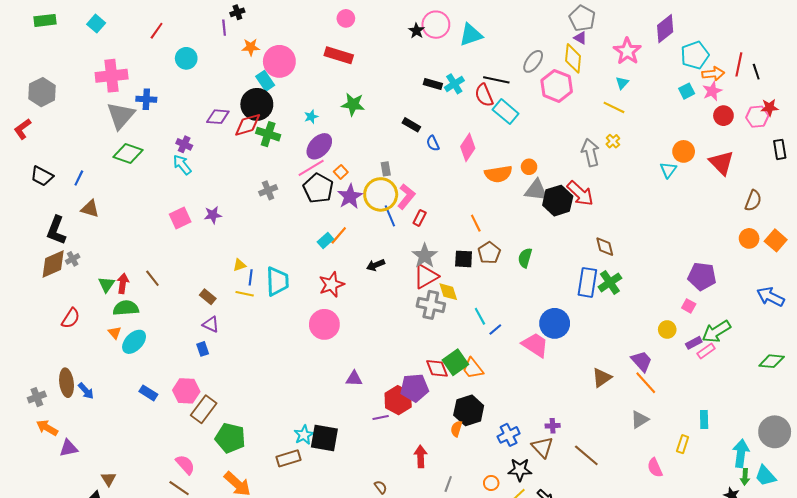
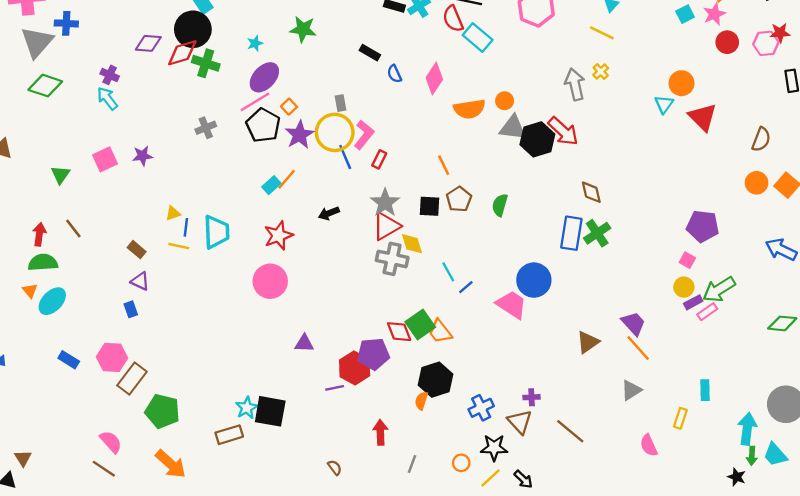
red triangle: (721, 163) -> (703, 117), moved
green triangle: (106, 284) -> (60, 175), moved
yellow circle: (667, 330) -> (684, 287), moved

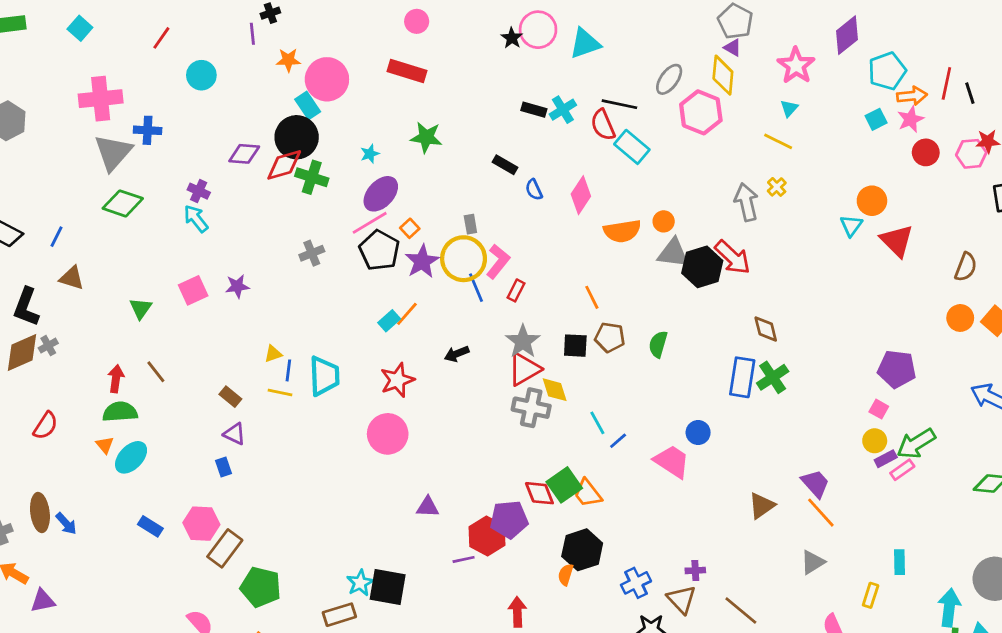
brown pentagon: (459, 199) -> (610, 337), turned -30
blue circle: (534, 280) -> (698, 433), size x0.6

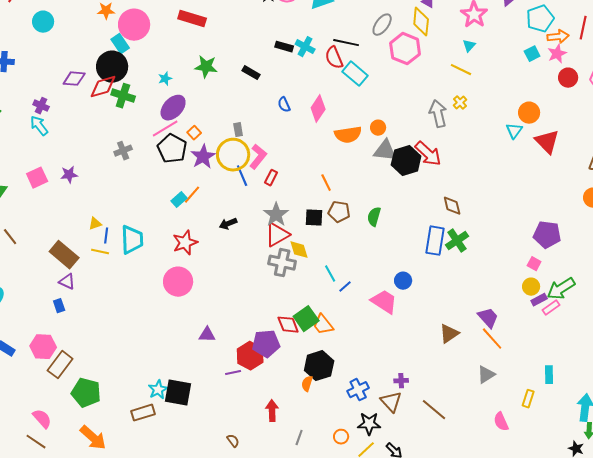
cyan cross: (563, 110) -> (305, 47), turned -30
black rectangle: (505, 165) -> (251, 73), moved
brown rectangle: (230, 397) -> (64, 255), size x1.8

